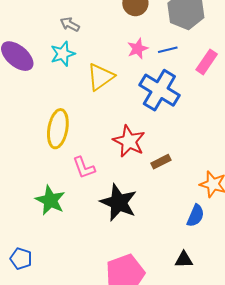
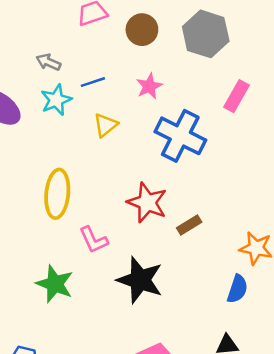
gray arrow: (70, 24) -> (48, 62), moved
blue line: (168, 50) -> (93, 82), moved
yellow triangle: (101, 77) -> (106, 125), size x0.7

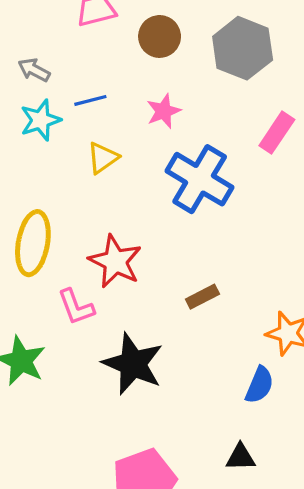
red star: (147, 203) -> (115, 261), moved

